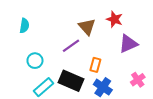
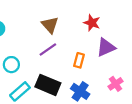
brown triangle: (87, 27) -> (50, 25), moved
orange rectangle: (95, 65) -> (79, 60), moved

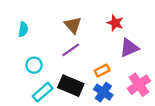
orange rectangle: (79, 60) -> (102, 71), moved, turned 48
pink cross: (115, 84) -> (139, 85), size x1.5

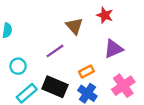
red star: (115, 23) -> (105, 15), moved
brown triangle: (73, 25) -> (74, 26), moved

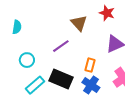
orange rectangle: (86, 72) -> (90, 65), turned -48

